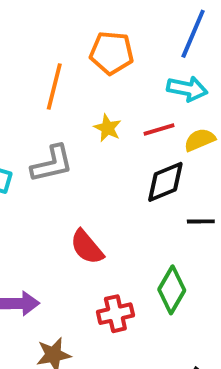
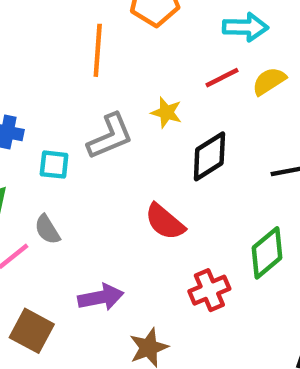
yellow star: (107, 128) -> (166, 113), moved
black diamond: (165, 182) -> (209, 156), moved
green diamond: (172, 290) -> (267, 253), turned 30

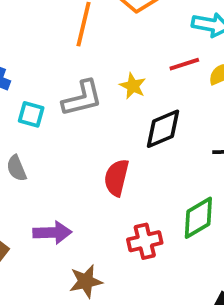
red semicircle: (165, 222) -> (117, 178), turned 54

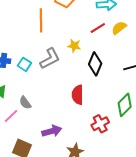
cyan square: (31, 114) -> (24, 64), moved, turned 32
black diamond: (163, 129) -> (95, 64), turned -30

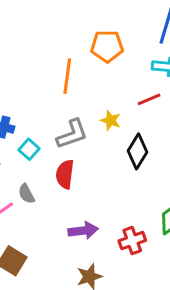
cyan square: (24, 64) -> (29, 149), moved
red semicircle: (78, 95) -> (65, 174), moved
purple arrow: (52, 131) -> (83, 231), moved

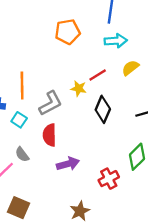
orange line: (67, 76) -> (22, 85), moved
red line: (149, 99) -> (98, 75), moved
purple arrow: (83, 231) -> (68, 164), moved

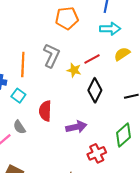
gray L-shape: (50, 103) -> (51, 55), moved, turned -40
purple arrow: (68, 164) -> (76, 127), moved

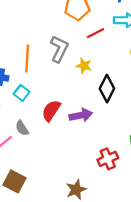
red line: (92, 59) -> (96, 33), moved
red semicircle: (45, 111) -> (51, 111), turned 30
purple arrow: (76, 127) -> (81, 115), moved

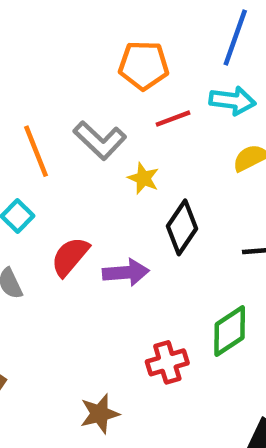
gray L-shape: (59, 49) -> (100, 140), turned 100
orange line: (27, 58) -> (36, 151), turned -32

